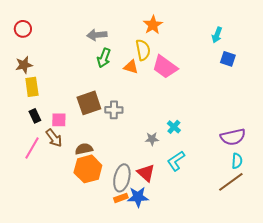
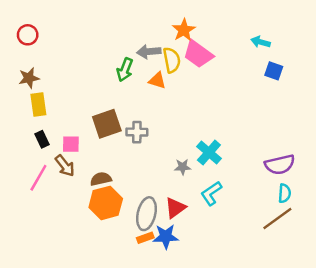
gray arrow: (97, 35) -> (149, 52), moved
cyan arrow: (217, 35) -> (261, 42), turned 84
pink trapezoid: (165, 67) -> (198, 54), moved
cyan cross: (174, 127) -> (209, 152), size x1.5
red triangle: (146, 173) -> (175, 208), turned 42

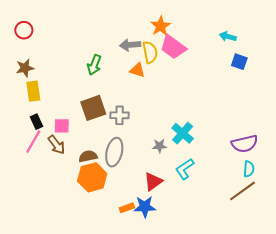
green arrow: (125, 70) -> (94, 65), moved
pink line: (38, 178) -> (33, 142), moved
gray ellipse: (146, 214) -> (114, 152), moved

